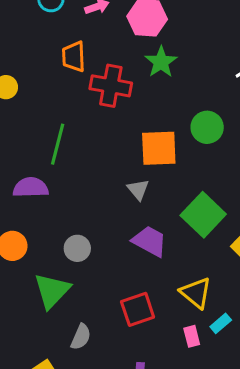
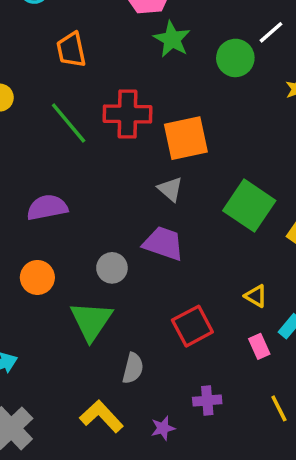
red cross: (111, 86) -> (128, 114), moved
green circle: (207, 127) -> (235, 58), moved
green line: (58, 144) -> (69, 123), moved, turned -45
purple trapezoid: (150, 241) -> (163, 243), moved
yellow triangle: (196, 293) -> (256, 296), size x0.6

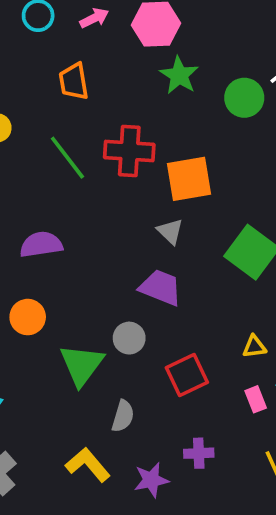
gray circle: (112, 268) -> (129, 338), moved
yellow triangle: (256, 296) -> (254, 347), turned -40
purple star: (163, 428) -> (151, 480), size x1.4

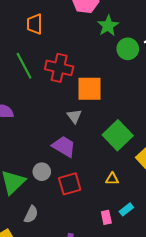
green star: (179, 75) -> (108, 26), moved
yellow triangle: (254, 347) -> (112, 179), moved
red square: (187, 375) -> (70, 184), moved

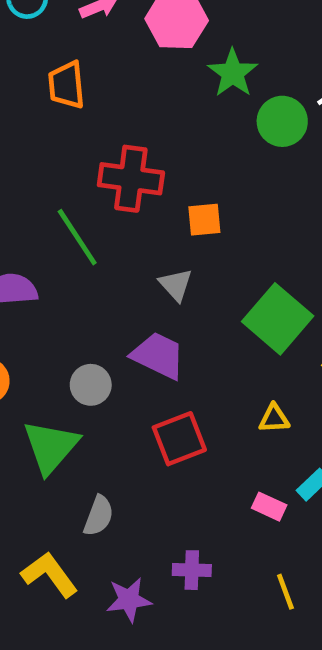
green line: (24, 66) -> (77, 237), moved
orange square: (90, 89) -> (204, 220), size x0.6
gray circle: (42, 172) -> (91, 385), moved
pink rectangle: (106, 217) -> (269, 507), turned -48

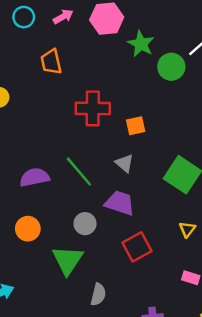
green line: (77, 237) -> (79, 172), moved
yellow triangle: (274, 419) -> (187, 229), turned -42

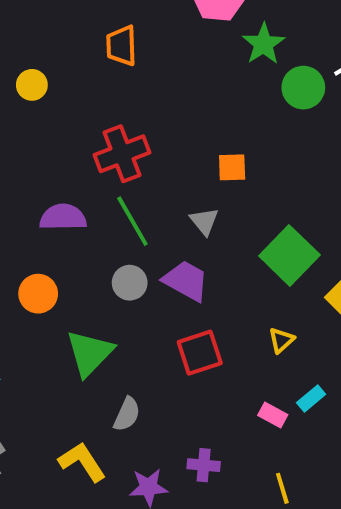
red cross: (93, 108) -> (122, 154), moved, turned -32
gray circle: (85, 224) -> (130, 283), moved

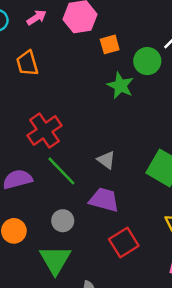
green star: (264, 44) -> (120, 86), moved
orange square: (232, 167) -> (110, 44), moved
gray circle: (130, 283) -> (63, 221), moved

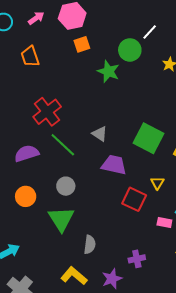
orange square: (110, 44) -> (82, 44), moved
purple trapezoid: (104, 200) -> (114, 165), moved
red square: (124, 243) -> (134, 199), moved, turned -30

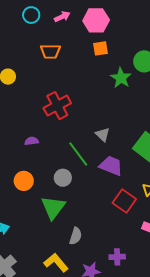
orange trapezoid: (30, 56) -> (50, 51), turned -80
green line: (63, 145) -> (78, 154), moved
purple semicircle: (27, 153) -> (32, 141), size x0.6

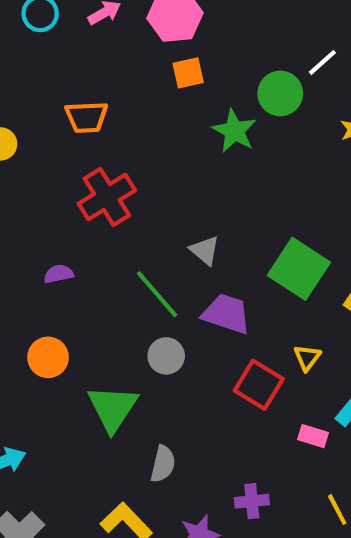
orange trapezoid: (50, 51) -> (86, 117), moved
gray circle: (63, 178) -> (166, 356), moved

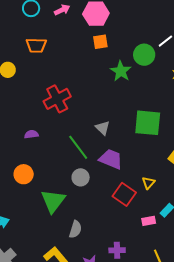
orange trapezoid: (86, 117) -> (36, 45), moved
green square: (299, 269) -> (148, 123), moved, turned -32
pink rectangle: (313, 436) -> (149, 221), turned -32

